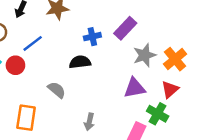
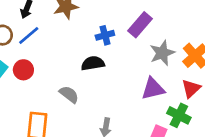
blue line: (33, 43) -> (29, 35), moved

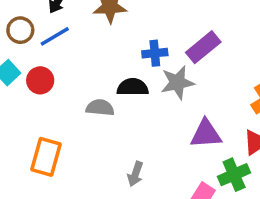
gray star: (162, 53) -> (177, 83), moved
gray semicircle: (69, 94) -> (100, 108), moved, turned -42
green cross: (179, 115) -> (234, 175), turned 30

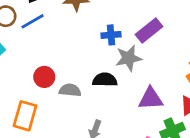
red circle: (40, 80) -> (44, 77), moved
black semicircle: (133, 87) -> (105, 80), moved
gray semicircle: (100, 108) -> (70, 90), moved

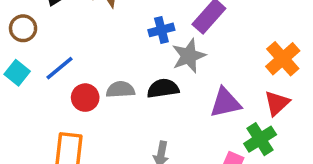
blue line: (33, 21) -> (60, 68), moved
gray semicircle: (70, 90) -> (120, 90), moved

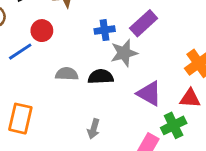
red circle: (85, 98) -> (42, 31), moved
purple triangle: (225, 103) -> (149, 94), turned 36
red triangle: (277, 103) -> (190, 98), turned 40

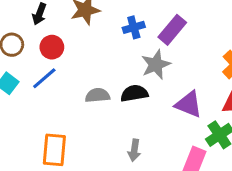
blue cross: (105, 30) -> (134, 27), moved
red circle: (42, 31) -> (52, 47), moved

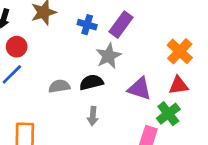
blue cross: (134, 27) -> (87, 25), turned 36
gray arrow: (134, 150) -> (93, 116), moved

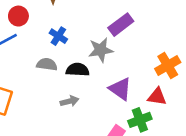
blue cross: (87, 25) -> (58, 36), moved
gray arrow: (93, 116) -> (69, 101), turned -126

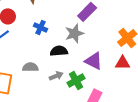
gray semicircle: (47, 64) -> (30, 67), moved
green cross: (140, 120) -> (76, 81), moved

